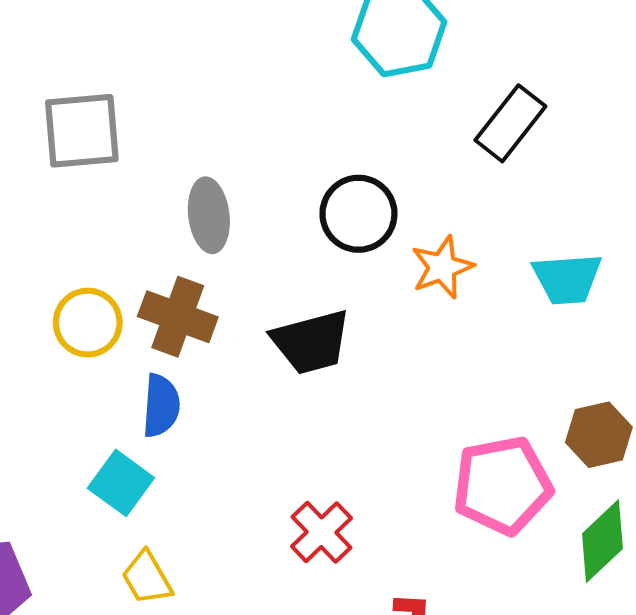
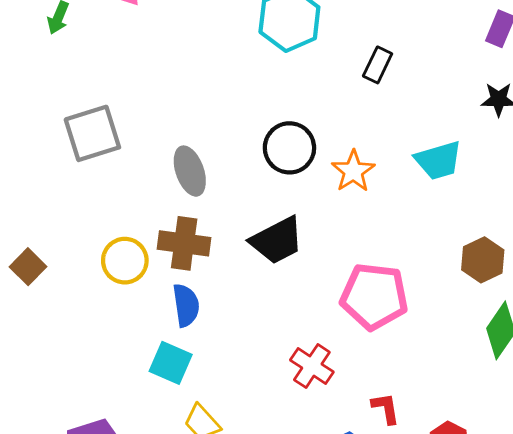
black rectangle: (510, 123) -> (378, 65), size x0.7
pink pentagon: (502, 485) -> (374, 296), moved, turned 30

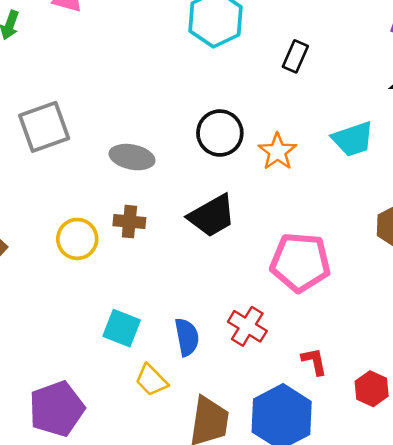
gray ellipse: (190, 171) -> (132, 157), turned -57
brown cross: (184, 243) -> (129, 222), size x0.7
blue semicircle: (186, 305) -> (187, 337), moved

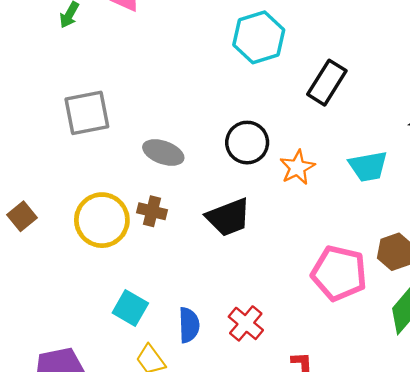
black rectangle: (295, 56) -> (327, 83), size x1.5
yellow circle: (77, 239) -> (102, 220), size x1.4
pink pentagon: (300, 262) -> (339, 273), moved

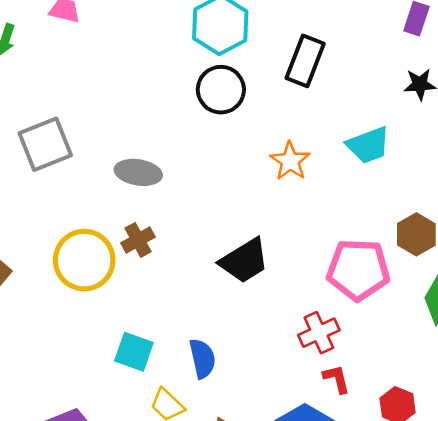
black circle: (247, 143) -> (221, 90), moved
brown cross: (152, 211) -> (138, 240), turned -32
black trapezoid: (228, 217) -> (244, 261), moved
red cross: (246, 323) -> (319, 333), moved, turned 36

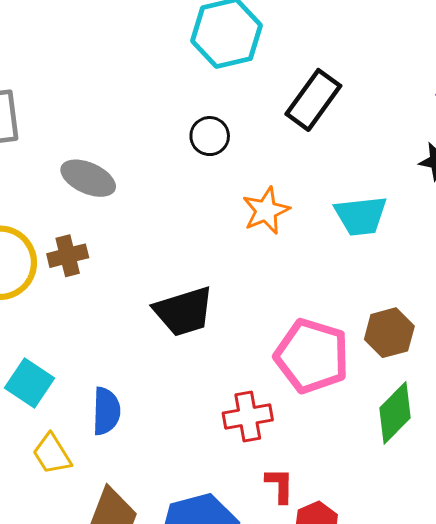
black circle: (221, 90) -> (210, 136), moved, size x0.7
red L-shape: (337, 379) -> (280, 485), moved

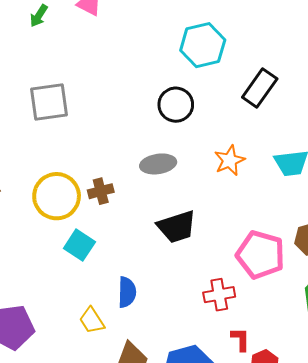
black circle: (210, 136) -> (176, 105), moved, size x1.4
gray ellipse: (88, 178) -> (158, 164), moved, turned -32
cyan square: (30, 383) -> (79, 245), moved

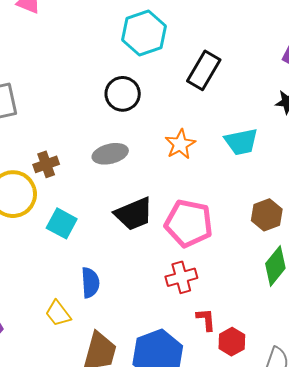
brown cross: (101, 191) -> (46, 164), moved
cyan square: (79, 245) -> (62, 223), moved
pink pentagon: (260, 255) -> (189, 223), moved

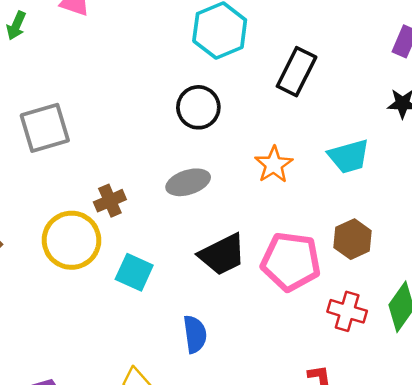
brown hexagon: (267, 215) -> (353, 239), moved
red cross: (181, 277) -> (347, 311), moved, turned 36
blue semicircle: (90, 283) -> (195, 334), moved

